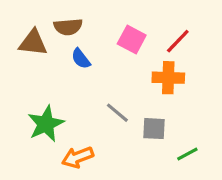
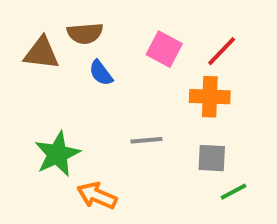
gray line: (117, 113) -> (146, 140), turned -45
gray square: (154, 129) -> (212, 158), moved
orange arrow: (78, 157) -> (97, 196), turned 44

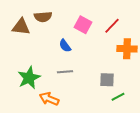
blue semicircle: (101, 73) -> (65, 46), moved
orange cross: (210, 97) -> (127, 49), moved
gray line: (146, 140) -> (65, 72), moved

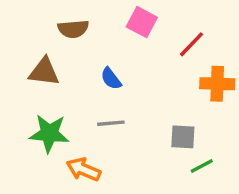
pink square: (83, 25) -> (142, 22), moved
brown triangle: (21, 27) -> (44, 72), moved
green star: (29, 78) -> (49, 133), turned 30

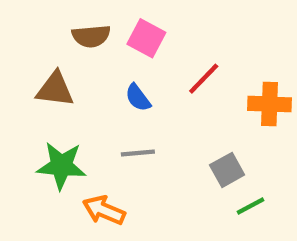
pink square: (142, 22) -> (146, 38), moved
red line: (191, 44) -> (204, 79), moved
gray square: (183, 137) -> (227, 170), turned -32

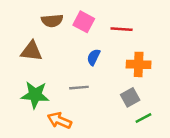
red line: (204, 79) -> (122, 29), moved, turned 50
blue semicircle: (138, 98) -> (94, 57), moved, turned 63
orange cross: (270, 104) -> (139, 64), moved

